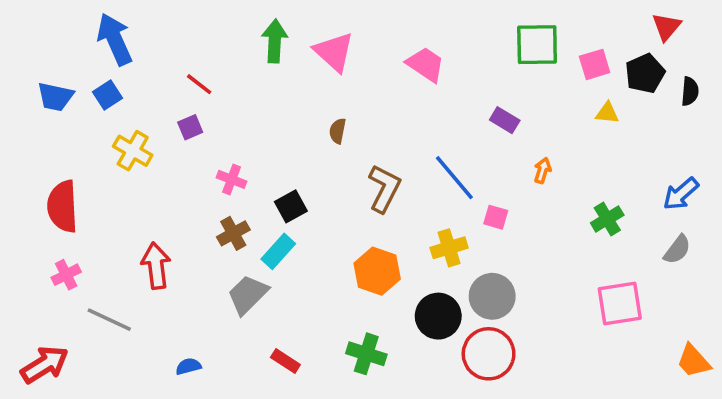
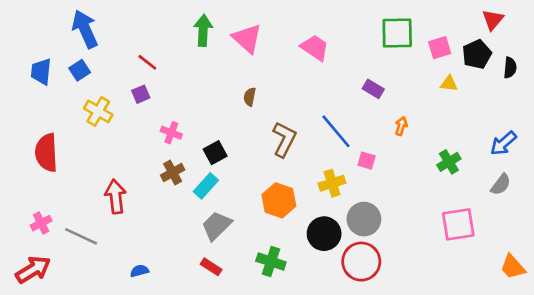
blue trapezoid: (55, 97) -> (41, 72), turned 84
pink cross: (66, 275) -> (41, 223), moved
gray trapezoid: (248, 294) -> (216, 226), moved

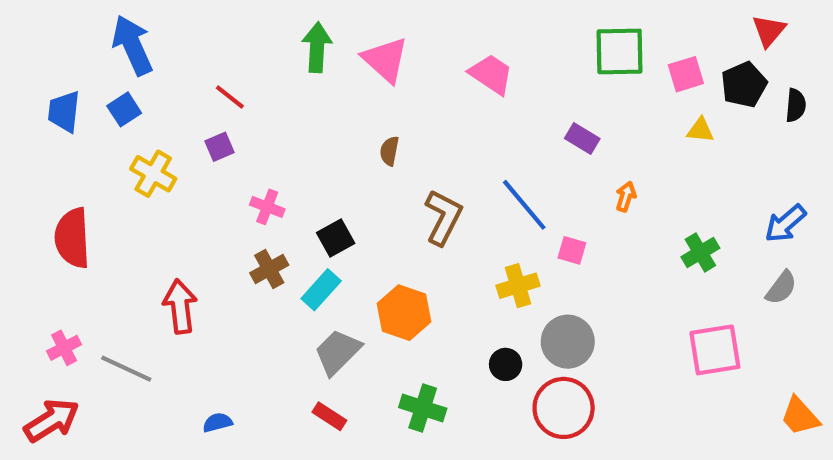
orange hexagon: (279, 200) -> (404, 313), moved
black circle: (324, 234) -> (506, 364), size x0.6

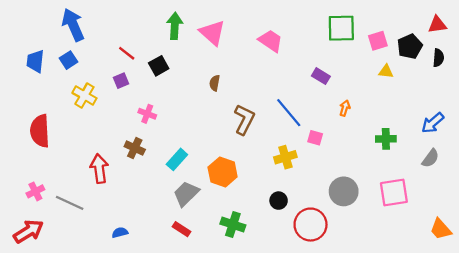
red triangle: (769, 31) -> (437, 25), moved, turned 42
black square: (336, 238) -> (159, 66), moved
green cross: (700, 252) -> (386, 139), turned 30
brown cross: (269, 269) -> (135, 148), moved, turned -36
gray circle: (568, 342) -> (344, 191), moved

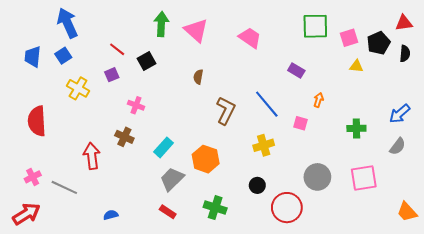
pink square: (315, 138) -> (301, 123), moved

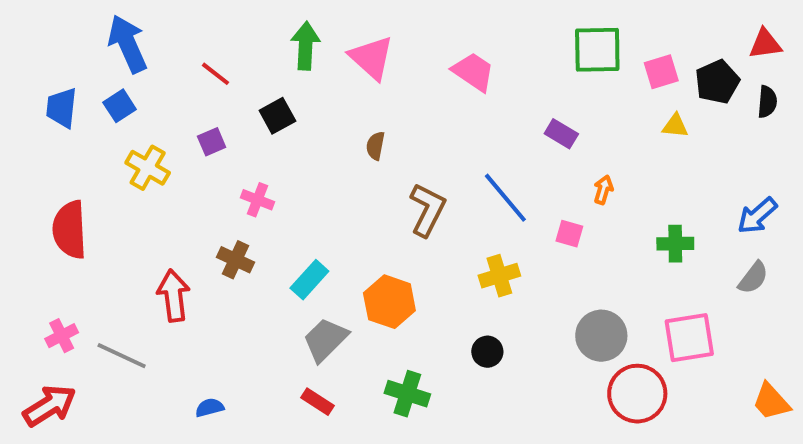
red line: (117, 49) -> (216, 74), moved
red circle: (287, 208) -> (637, 394), moved

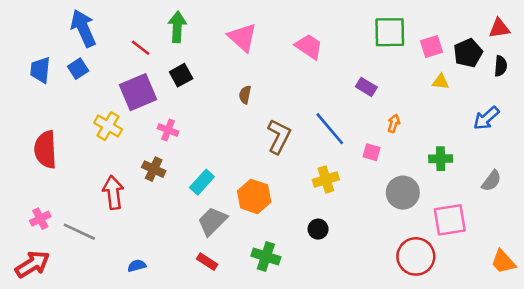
green arrow: (305, 46) -> (177, 27), moved
purple square: (212, 142) -> (138, 92), size x2.0
yellow cross: (148, 168) -> (108, 126), moved
blue arrow: (757, 216) -> (486, 118), moved
gray circle: (601, 336) -> (403, 193), moved

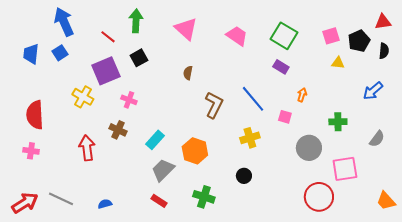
green square: (390, 32) -> (284, 36), moved, turned 32
pink cross: (40, 219) -> (31, 151), moved, turned 35
gray line: (79, 232) -> (61, 199), moved

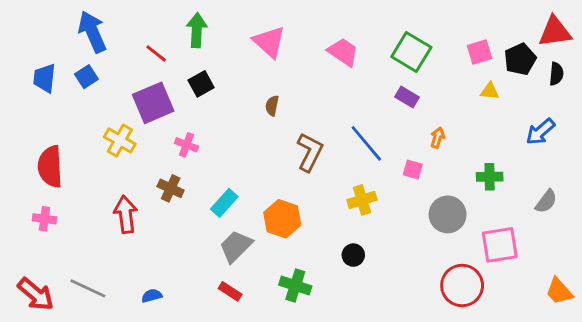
red triangle: (383, 22) -> (555, 32), size x1.4
red arrow: (25, 203) -> (36, 294), turned 72

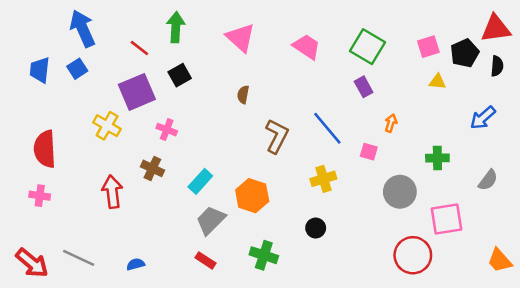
purple rectangle: (407, 97) -> (364, 87), turned 30

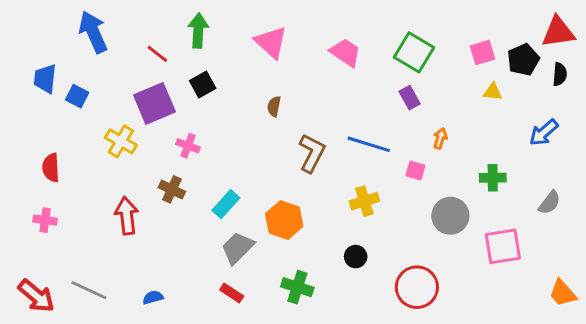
blue square: (77, 69) -> (77, 96), moved, turned -30
blue line: (327, 128) -> (369, 144), turned -33
red semicircle: (45, 149) -> (51, 168), size x0.7
red circle: (413, 255) -> (417, 287), moved

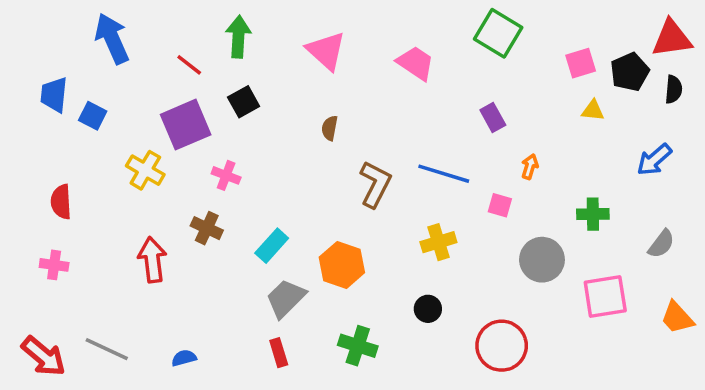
green square: (414, 52) -> (498, 33), moved
red rectangle: (232, 293) -> (279, 353), turned 40
orange trapezoid: (563, 293) -> (677, 318), moved

